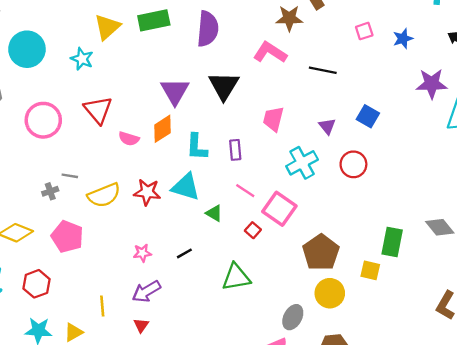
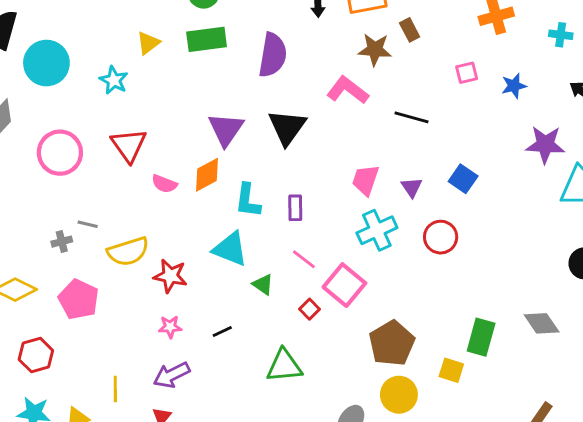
yellow triangle: (107, 27) -> (148, 43), size x0.7
pink trapezoid: (273, 119) -> (365, 180), moved
red star: (147, 192) -> (170, 276), moved

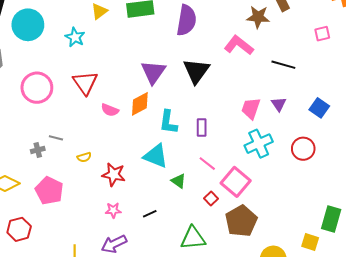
purple triangle: (412, 187) -> (279, 104), moved
yellow semicircle: (128, 251) -> (84, 157), size x0.5
brown pentagon: (392, 343) -> (241, 221), moved

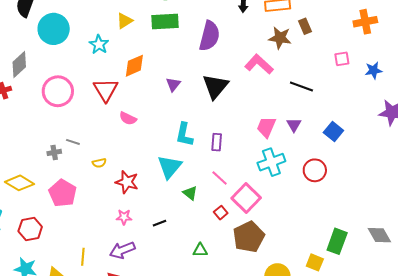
purple triangle: (153, 72) -> (173, 84), size x0.6
orange diamond: (140, 104) -> (134, 66), moved
cyan triangle: (156, 156) -> (170, 167), turned 44
green triangle: (193, 238) -> (200, 250), size x0.6

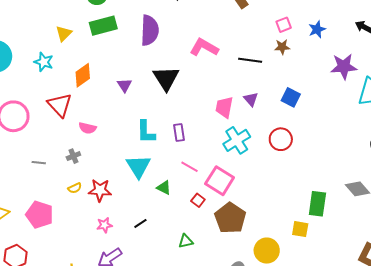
brown star: (280, 38) -> (282, 47), moved, size x0.7
gray cross: (54, 152) -> (73, 156), moved
yellow semicircle: (99, 163) -> (75, 188), moved

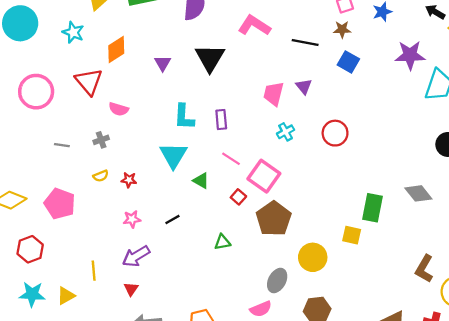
blue square: (291, 97) -> (348, 62), moved
cyan cross: (237, 140) -> (286, 132), size x0.6
red star: (100, 190) -> (129, 180), size x0.6

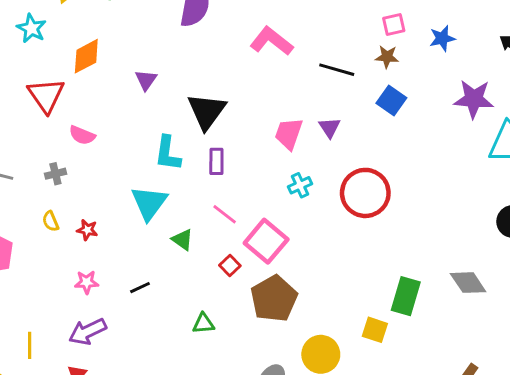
black triangle: (210, 58) -> (207, 111), moved
red circle: (335, 133) -> (365, 193), size x1.4
yellow semicircle: (101, 176) -> (51, 221), turned 84

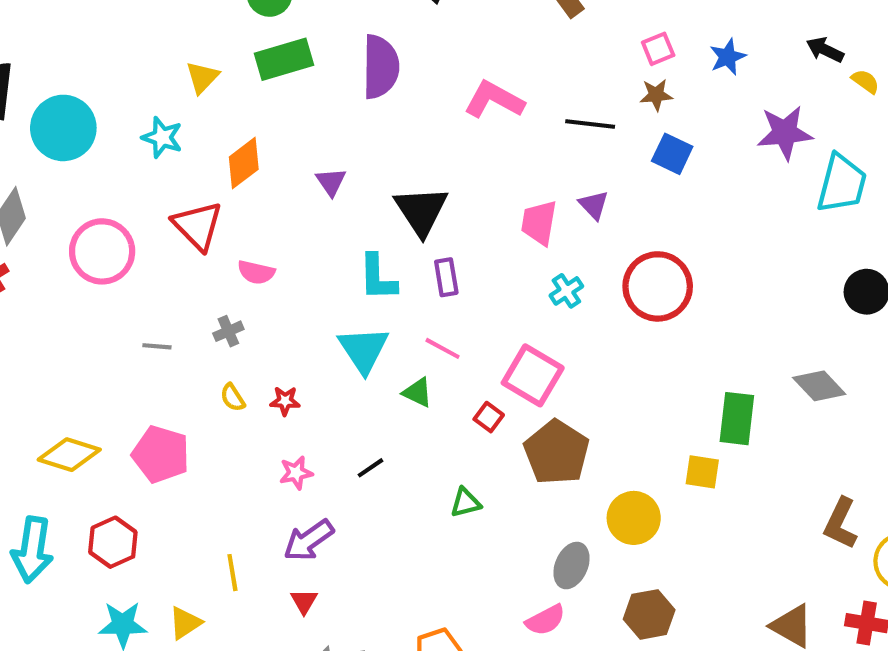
pink line: (225, 214) -> (443, 348), moved

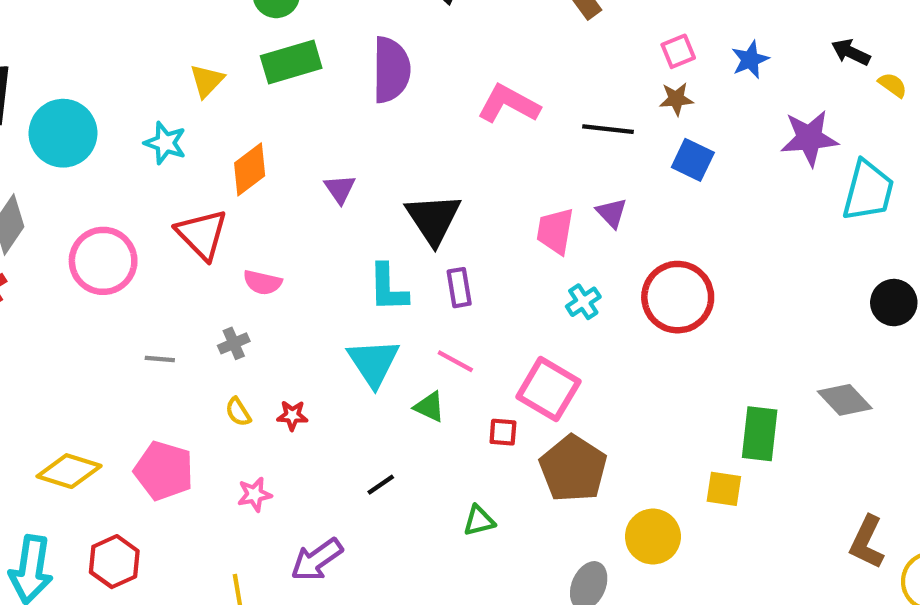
red square: (489, 417) -> (503, 432), turned -32
pink star: (296, 473) -> (255, 494), moved

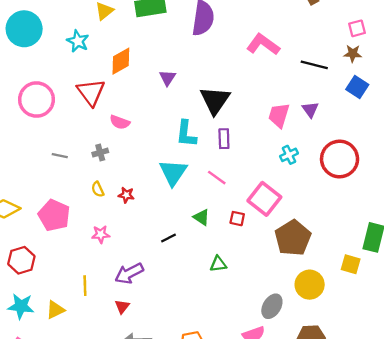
green triangle: (429, 407) -> (201, 217), moved
brown pentagon: (573, 469) -> (293, 238), moved

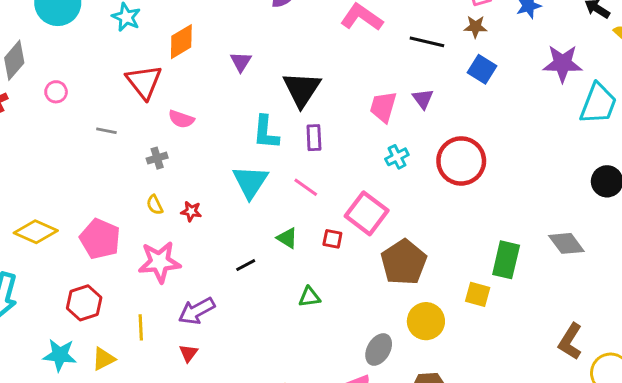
pink circle: (36, 100) -> (56, 92), moved, size x0.5
gray line: (60, 156) -> (106, 131), moved
pink star: (101, 234) -> (160, 262), size x1.8
red hexagon: (21, 260) -> (84, 303), moved

